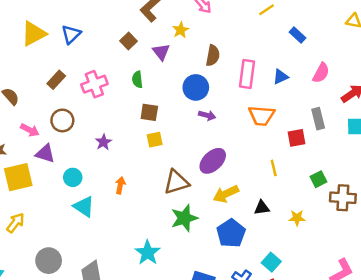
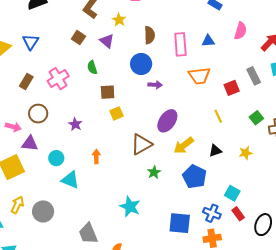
blue triangle: (281, 77) -> (208, 41), turned 32
gray rectangle: (318, 119) -> (254, 76), moved
green star: (184, 218) -> (154, 172), size x0.6
gray circle: (49, 261) -> (43, 211), moved

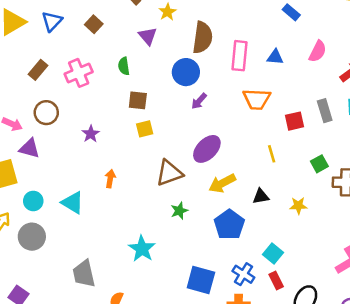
brown semicircle: (150, 35) -> (203, 38), size x1.4
brown square: (78, 38) -> (94, 24), moved
purple arrow: (155, 85) -> (199, 101), turned 120
cyan circle: (56, 158) -> (33, 201), moved

